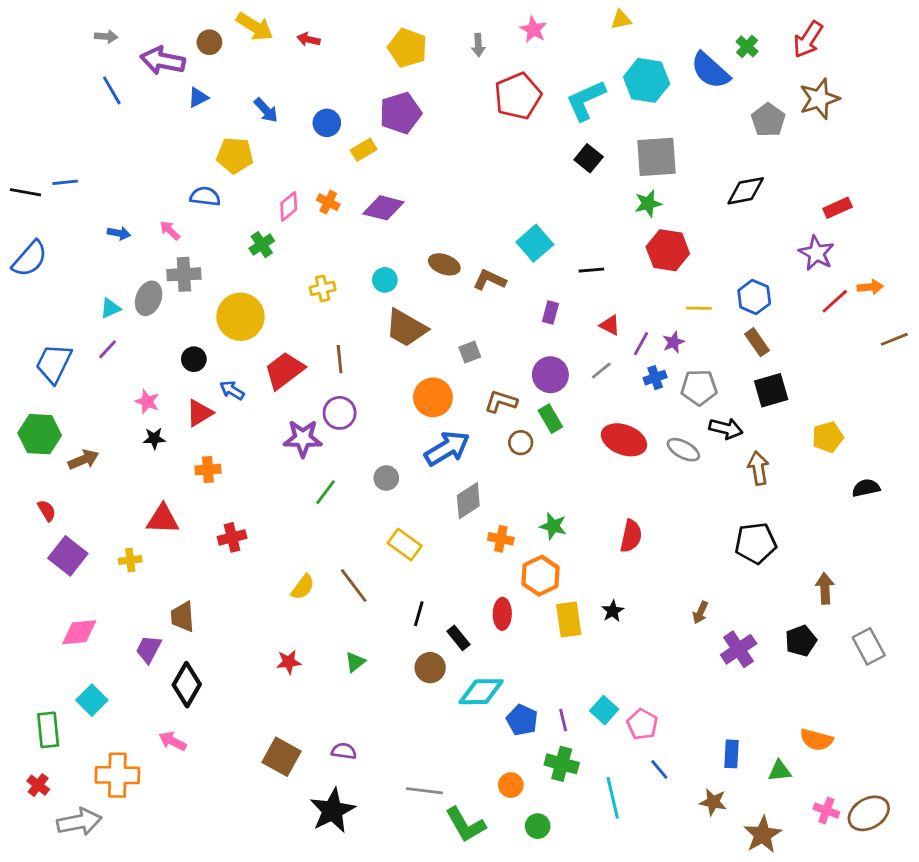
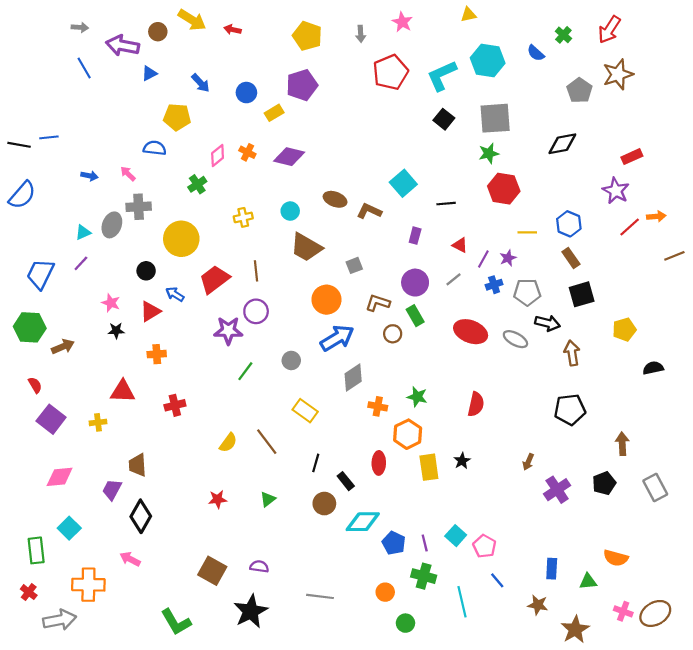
blue semicircle: (710, 71) -> (536, 53), size x0.6
green L-shape: (465, 825) -> (176, 622), moved

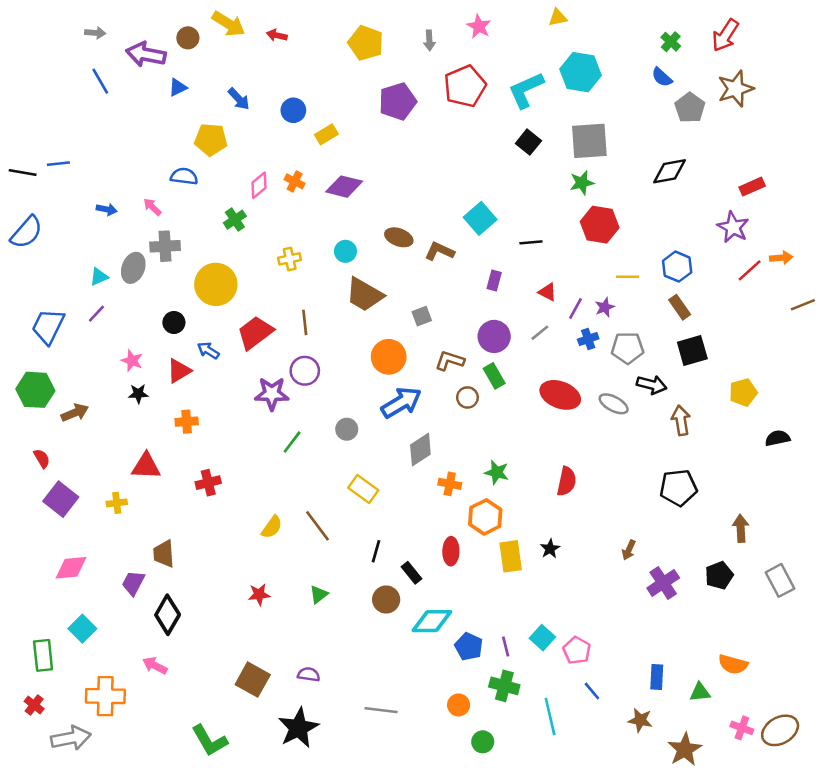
blue semicircle: (536, 53) -> (662, 77), moved
purple pentagon: (302, 85) -> (398, 101), moved

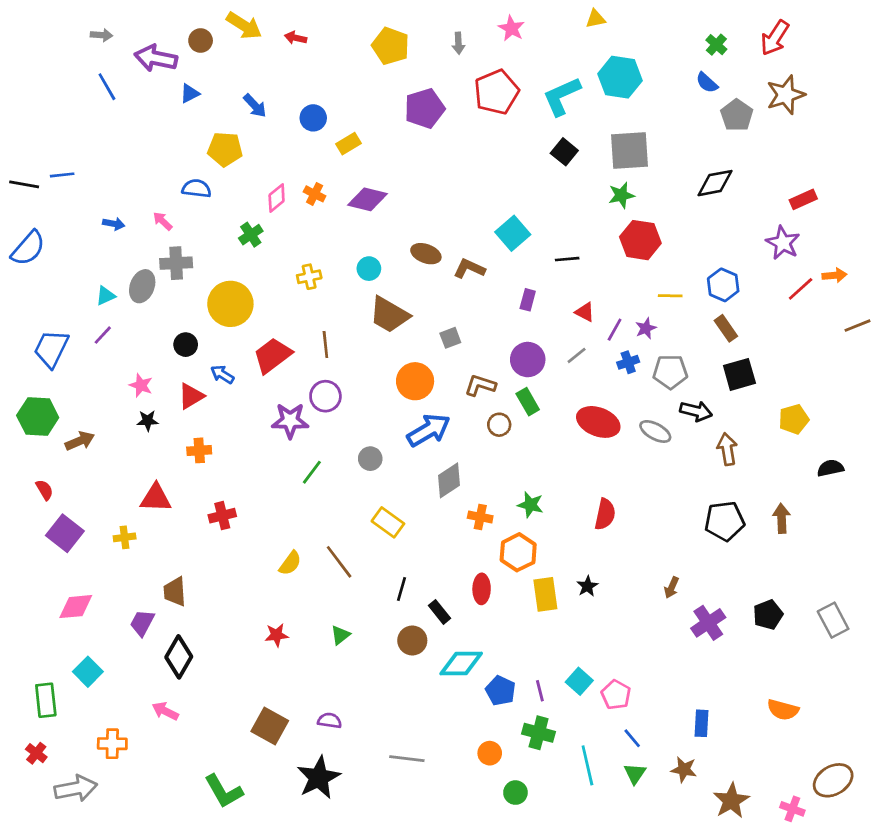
brown arrow: (741, 528) -> (782, 518), moved
green triangle: (700, 692) -> (635, 774), moved, turned -50
orange cross: (105, 696) -> (112, 744), size x0.7
pink cross: (742, 728) -> (792, 809), moved

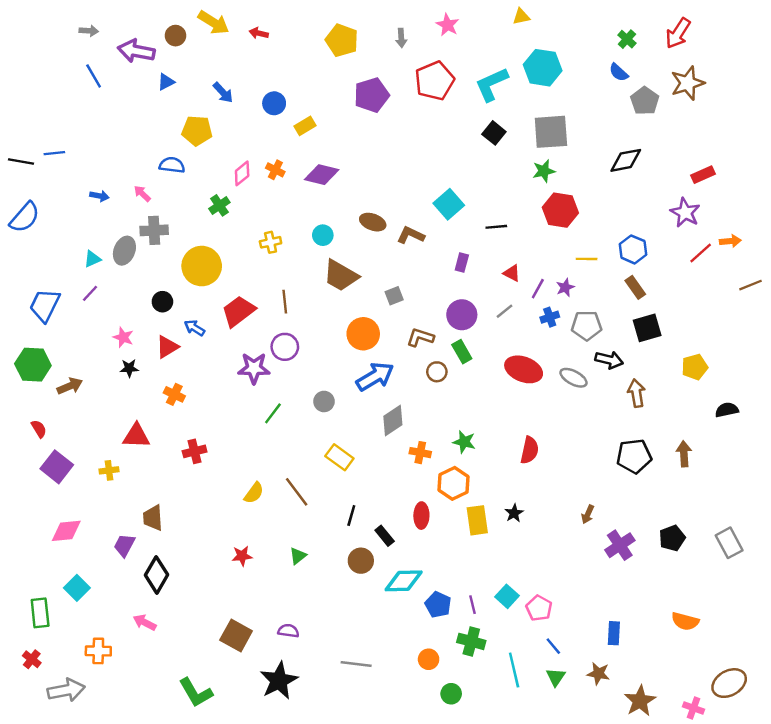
orange cross: (199, 450) -> (174, 394), turned 30

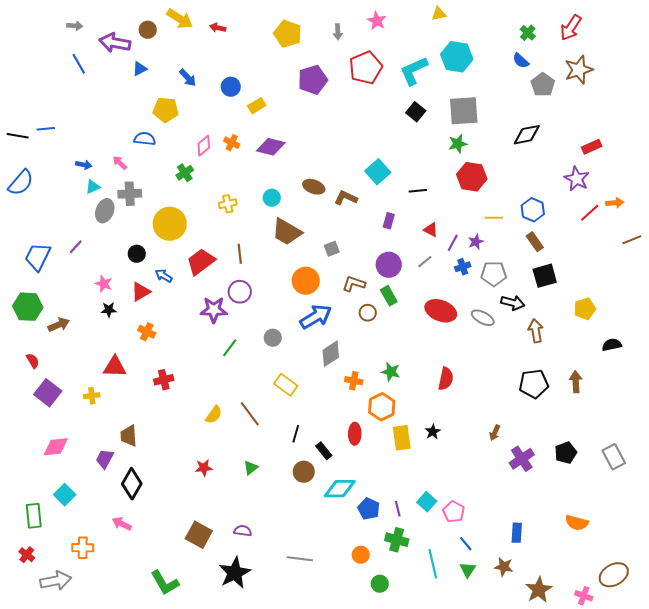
cyan triangle: (92, 259) -> (93, 187), moved

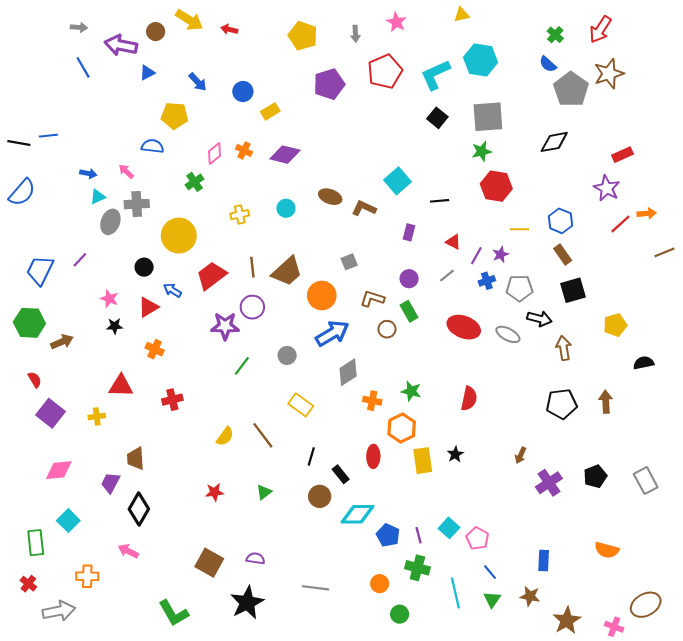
gray pentagon: (543, 85) -> (571, 89), size x1.4
brown trapezoid: (287, 232) -> (287, 271), moved, turned -72
purple circle: (389, 265) -> (409, 279), size x0.7

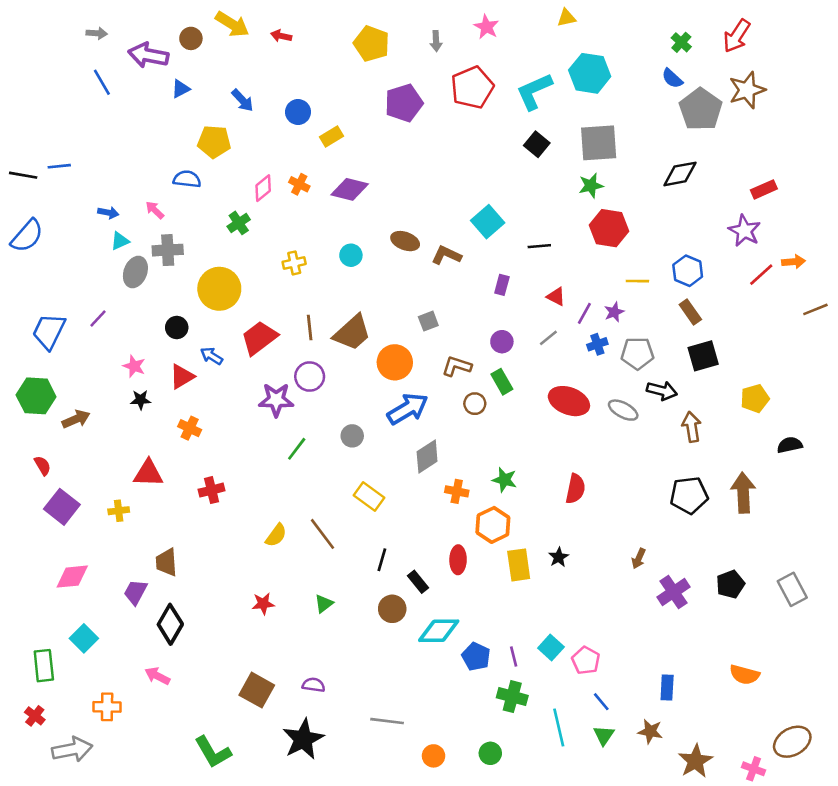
brown arrow: (606, 402) -> (743, 493), size x1.4
orange circle: (380, 584) -> (434, 756), moved

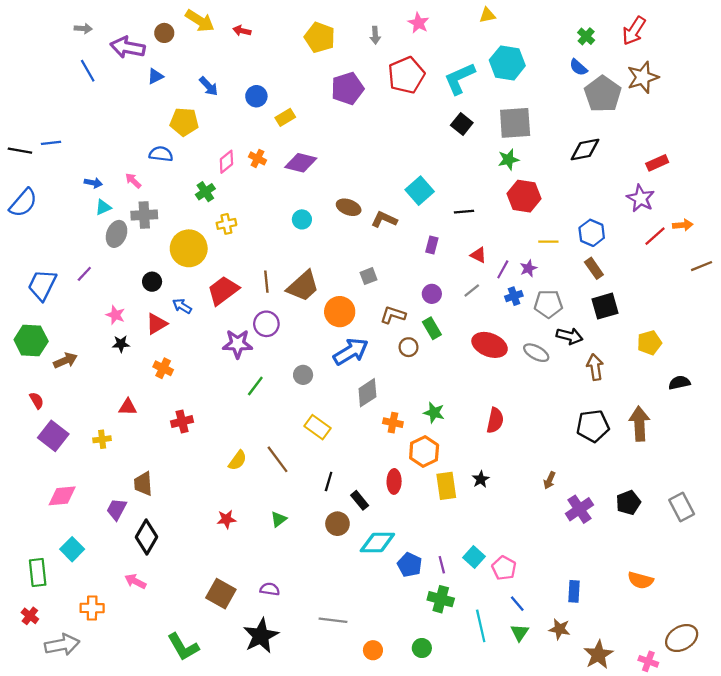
yellow cross: (294, 263) -> (226, 224), moved
red triangle: (148, 473) -> (128, 407), size x0.7

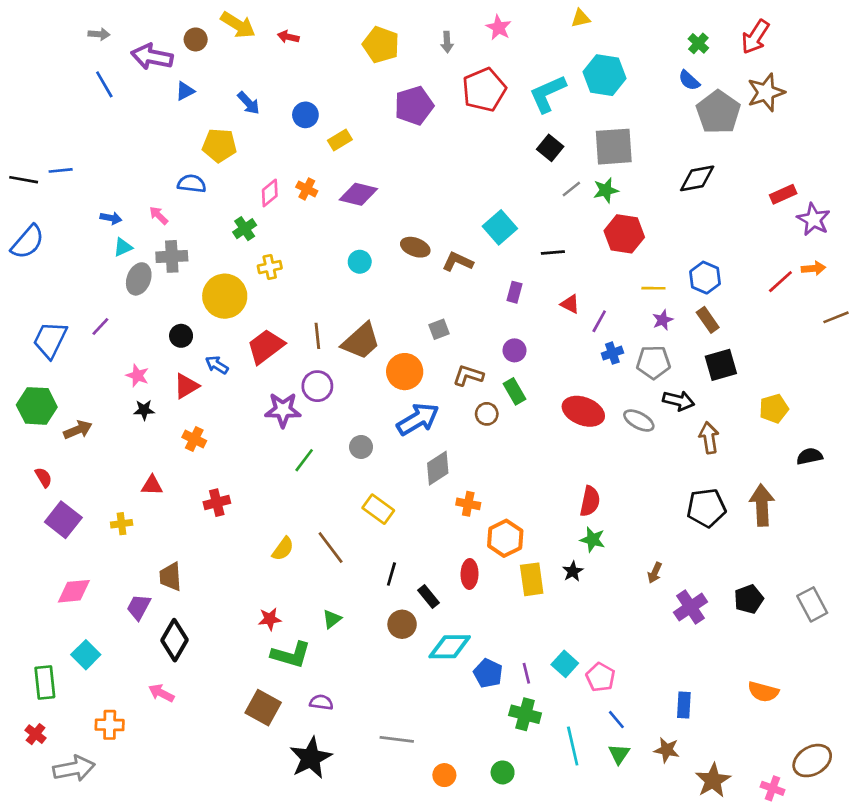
purple star: (641, 198) -> (814, 219), moved
purple star: (528, 268) -> (663, 320), moved
gray line: (472, 291) -> (571, 189), moved
green star: (434, 413) -> (593, 540), moved
green L-shape: (183, 647) -> (291, 655), moved, turned -44

